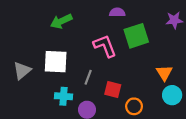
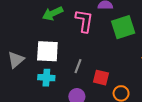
pink L-shape: (105, 46) -> (84, 21), moved, turned 30
cyan cross: (63, 96) -> (46, 78), moved

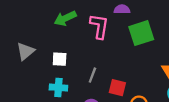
white square: (47, 51) -> (60, 59), size x0.6
gray triangle: (16, 60) -> (26, 51), moved

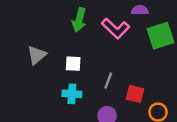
green arrow: (65, 18) -> (79, 20), turned -50
pink L-shape: (99, 26) -> (116, 28), turned 125

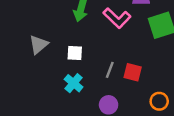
cyan cross: (72, 94) -> (74, 83), turned 36
red square: (135, 94) -> (133, 72), moved

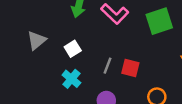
white square: (75, 53) -> (73, 49), turned -35

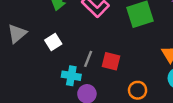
cyan cross: (71, 79) -> (71, 76), moved, turned -30

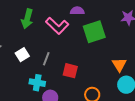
gray line: (88, 59) -> (46, 59), moved

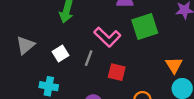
pink L-shape: (57, 26) -> (107, 37), moved
cyan cross: (37, 83) -> (49, 86), moved

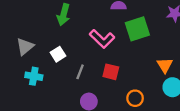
gray line: (89, 58) -> (80, 72), moved
cyan cross: (49, 86) -> (34, 76), moved

